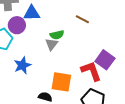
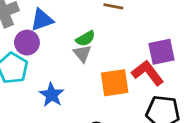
purple square: (105, 60) -> (161, 52), turned -30
orange square: (61, 82) -> (115, 83), moved

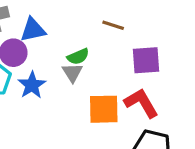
purple square: (161, 52) -> (146, 60), moved
blue star: (52, 95) -> (32, 85), moved

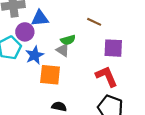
gray triangle: (72, 72) -> (63, 50), turned -32
orange square: (104, 109) -> (50, 75), moved

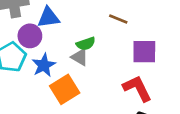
orange square: (50, 75) -> (65, 89), turned -35

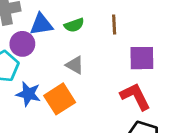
brown line: (118, 19) -> (114, 25), turned 66
green semicircle: (86, 44) -> (74, 25), moved
blue star: (44, 65) -> (28, 94), moved, turned -30

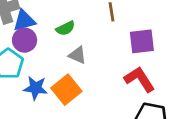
blue triangle: (41, 24) -> (24, 21), moved
green semicircle: (74, 25) -> (65, 28), moved

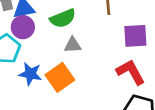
green semicircle: (65, 28) -> (63, 18), size x1.4
gray triangle: (77, 55) -> (73, 45), turned -30

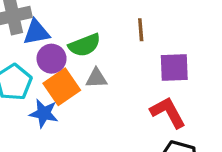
purple circle: (23, 27) -> (52, 59), moved
orange square: (60, 77) -> (62, 87), moved

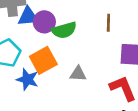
purple circle: (52, 59) -> (44, 22), moved
gray triangle: (96, 78) -> (78, 74), moved

